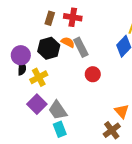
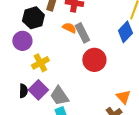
black hexagon: (49, 48) -> (33, 18), moved
black semicircle: (22, 68) -> (23, 91), moved
red circle: (93, 74) -> (94, 60), size x1.5

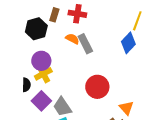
purple circle: (22, 41) -> (41, 61), moved
red circle: (94, 60) -> (97, 87), moved
black semicircle: (23, 91) -> (26, 85), moved

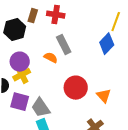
orange semicircle: (72, 39) -> (51, 58), moved
purple square: (41, 101) -> (20, 102), turned -30
orange triangle: (126, 108) -> (104, 96), moved

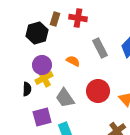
gray rectangle: (64, 45) -> (100, 48), moved
purple square: (20, 102) -> (42, 117), moved, turned -30
gray trapezoid: (41, 108) -> (65, 98), moved

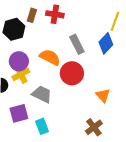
orange semicircle: (73, 61) -> (50, 57), size x1.5
red circle: (98, 91) -> (72, 73), moved
gray trapezoid: (65, 98) -> (42, 94), turned 150

